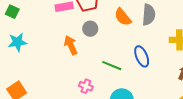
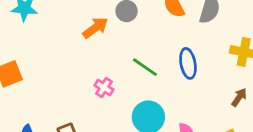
orange arrow: (71, 45) -> (95, 28), turned 66

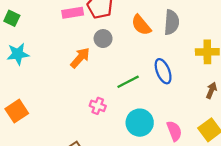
green line: (145, 67) -> (128, 82), turned -50

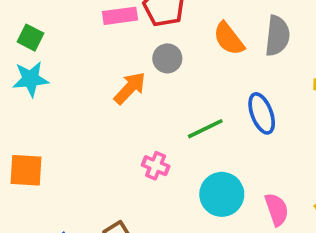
green square: (12, 18) -> (31, 38), moved
orange square: (17, 111) -> (26, 170), turned 35

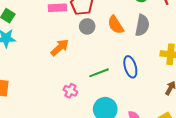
gray circle: (167, 58) -> (87, 26), moved

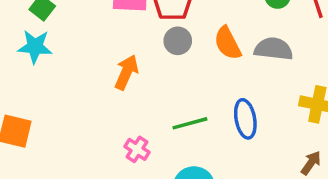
gray semicircle: (142, 25) -> (274, 49), turned -100
orange arrow: (60, 47) -> (126, 72), turned -30

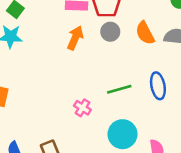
orange arrow: (126, 72) -> (75, 38), moved

